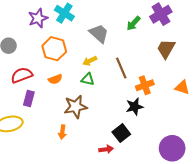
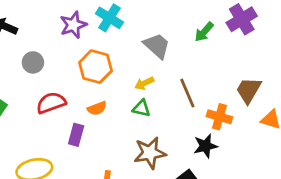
brown trapezoid: (166, 49) -> (249, 90), moved
orange cross: (145, 85) -> (219, 117), turned 36
purple rectangle: (29, 98) -> (76, 135), moved
brown star: (76, 107) -> (150, 153), moved

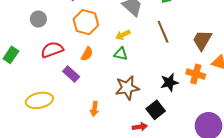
brown line: (187, 93) -> (163, 32), moved
orange semicircle: (97, 108) -> (87, 54), turned -40
orange cross: (219, 117) -> (196, 74), moved
purple rectangle: (76, 135) -> (71, 74), turned -63

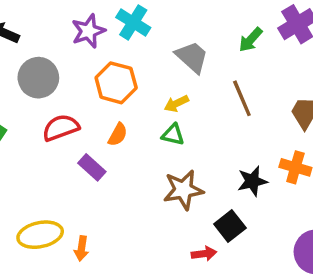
gray circle: (38, 19) -> (38, 78), size x1.5
yellow ellipse: (39, 100) -> (40, 235), moved
orange arrow: (94, 109) -> (81, 248), moved

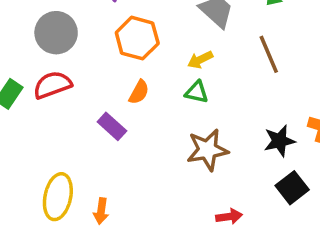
red semicircle: (61, 128) -> (52, 85), moved
black square: (230, 226) -> (292, 188), moved
yellow ellipse: (40, 235) -> (58, 197), turned -66

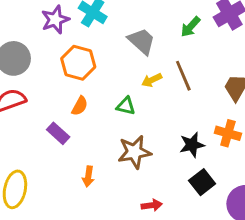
yellow arrow: (200, 60) -> (152, 80), moved
orange arrow: (101, 211) -> (88, 176), moved

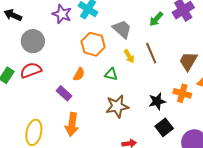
purple star: (55, 20) -> (62, 14), turned -30
orange hexagon: (78, 63) -> (93, 44), moved
yellow arrow: (152, 80) -> (129, 56), turned -96
orange arrow: (88, 176) -> (72, 124), moved, size x1.6

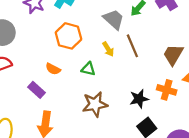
gray trapezoid: (122, 29) -> (114, 19), moved
orange semicircle: (79, 74) -> (53, 69), turned 88

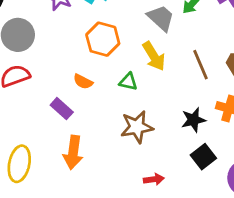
brown line: (132, 46) -> (201, 65), moved
yellow arrow: (108, 49) -> (154, 56), size x1.5

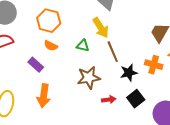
orange hexagon: (103, 39) -> (49, 21), moved
brown line: (201, 65) -> (113, 52), moved
red arrow: (154, 179) -> (109, 100), moved

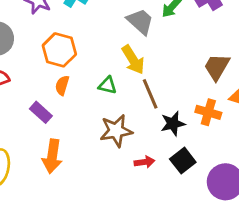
orange semicircle: (51, 46) -> (62, 85), turned 80

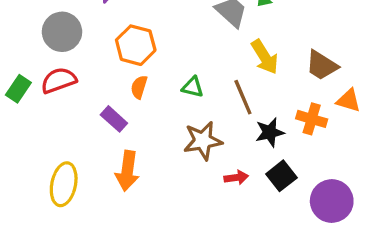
yellow arrow: (133, 60) -> (265, 57), moved
brown trapezoid: (217, 67) -> (322, 65), turned -88

